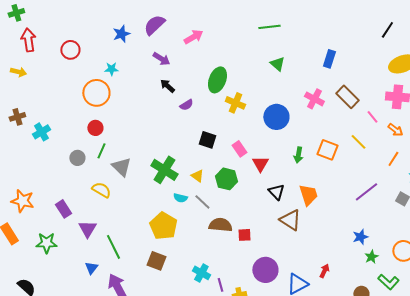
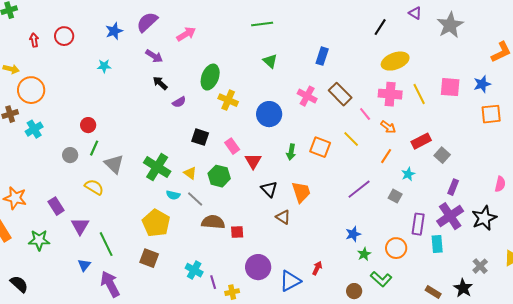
red arrow: (28, 40) -> (34, 40), moved, size x0.6
red circle: (70, 50) -> (64, 36), moved
orange circle: (96, 93) -> (31, 90), moved
brown triangle: (290, 220) -> (283, 217), size x0.7

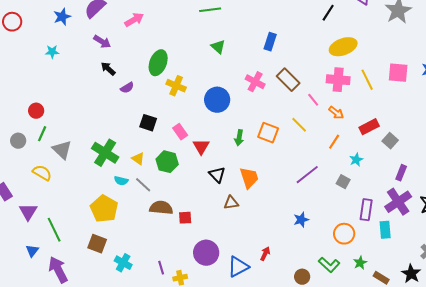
brown triangle: (283, 217) -> (231, 203), turned -42
green star: (364, 254) -> (360, 263), moved
cyan cross: (194, 270) -> (123, 263), moved

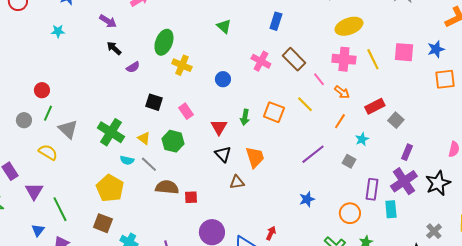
blue circle: (217, 100) -> (223, 79), size x0.6
red triangle: (201, 147) -> (219, 127), moved

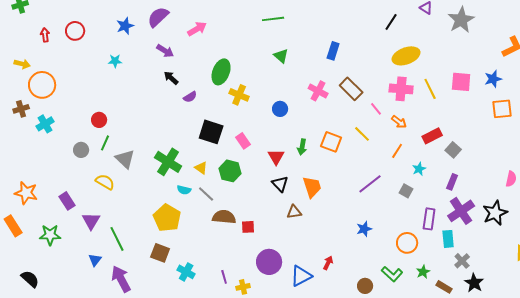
black square: (154, 102) -> (211, 132), size x1.4
purple rectangle: (407, 152) -> (452, 182), moved
gray cross: (434, 231) -> (462, 261), moved

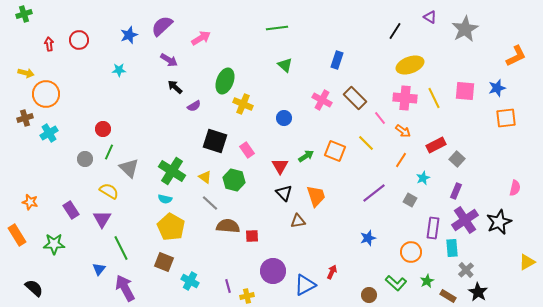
green arrow: (302, 147) -> (306, 156), turned -133
cyan semicircle: (184, 190) -> (165, 199), moved
orange star: (26, 193) -> (30, 202), size x0.7
purple triangle: (91, 221) -> (102, 219), moved

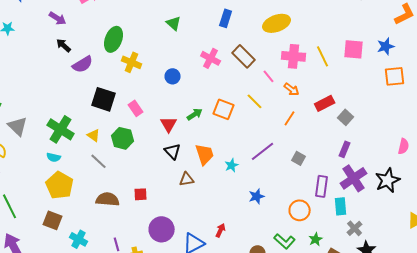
yellow ellipse: (410, 65) -> (277, 23), moved
purple semicircle: (194, 106) -> (83, 64), size x1.5
cyan star: (423, 178) -> (232, 165), moved
brown semicircle: (228, 226) -> (108, 199), moved

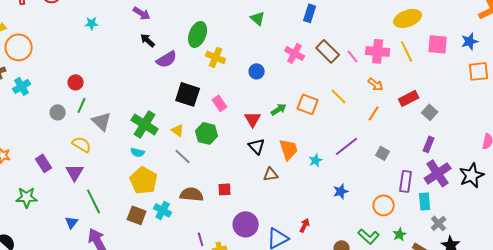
yellow ellipse: (277, 23) -> (408, 18), moved
pink line: (269, 76) -> (353, 56), moved
cyan cross: (79, 239) -> (163, 210), moved

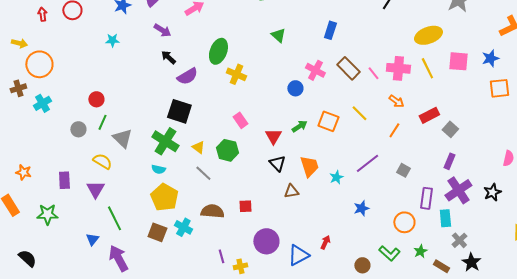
blue circle: (257, 71) -> (295, 88), moved
black square: (188, 94) -> (179, 111), moved
purple rectangle: (44, 163) -> (64, 180), turned 30
black star: (472, 175) -> (492, 192), size x0.7

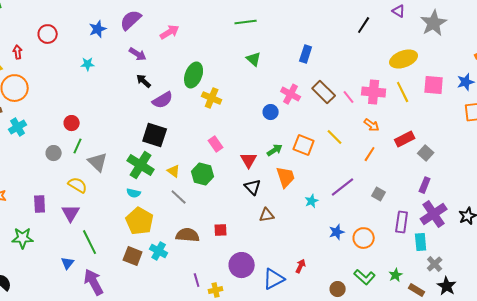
red arrow: (42, 14) -> (18, 52), moved
orange trapezoid: (309, 166) -> (286, 177), moved
orange circle: (404, 222) -> (364, 238), moved

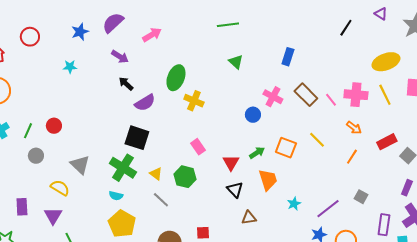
green line: (78, 146) -> (28, 131), moved
purple line: (343, 187) -> (328, 209), moved

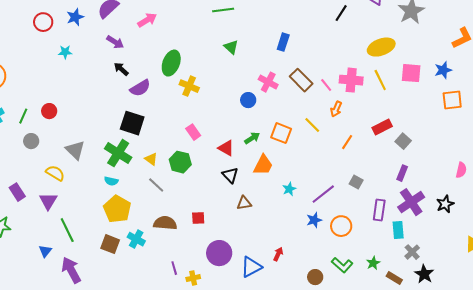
red circle: (30, 37) -> (43, 22), moved
orange arrow: (354, 128) -> (336, 109), moved, turned 77
red triangle: (231, 163) -> (226, 148), turned -30
orange trapezoid: (268, 180) -> (263, 165), turned 45
purple rectangle: (22, 207) -> (17, 192), turned -30

